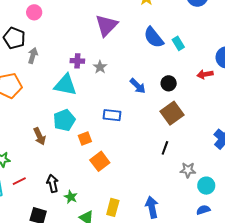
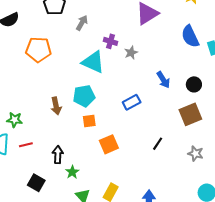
gray arrow: (33, 56) -> (82, 23), moved
blue rectangle: (112, 115) -> (132, 102), turned -48
orange square: (85, 139) -> (89, 121), moved
black line: (165, 148) -> (158, 144), moved
gray star: (188, 170) -> (196, 154), moved

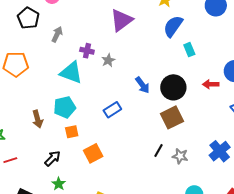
blue semicircle: (190, 36) -> (173, 26), moved, turned 65
black circle: (194, 84) -> (173, 87), size x1.6
black line: (158, 144) -> (158, 150), moved
black arrow: (58, 155) -> (53, 158), moved, turned 48

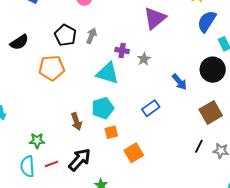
black pentagon: (28, 18) -> (65, 35), moved
black circle: (173, 87) -> (213, 70), moved
black arrow: (53, 158) -> (80, 160), moved, size x1.4

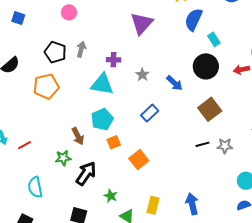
gray star: (144, 59) -> (142, 75), moved
green star: (37, 141) -> (63, 158), moved
black line: (199, 146) -> (202, 144), turned 56
red line: (51, 164) -> (24, 145), moved

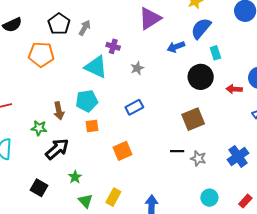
blue arrow: (174, 83) -> (176, 47), moved, turned 102
orange square: (139, 160) -> (123, 151), moved

